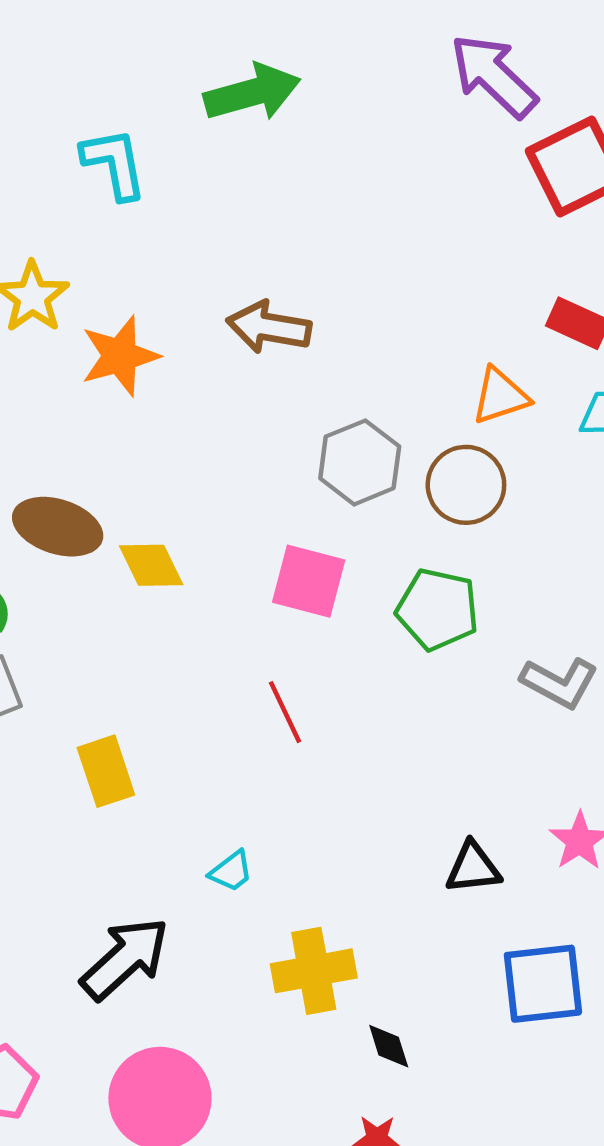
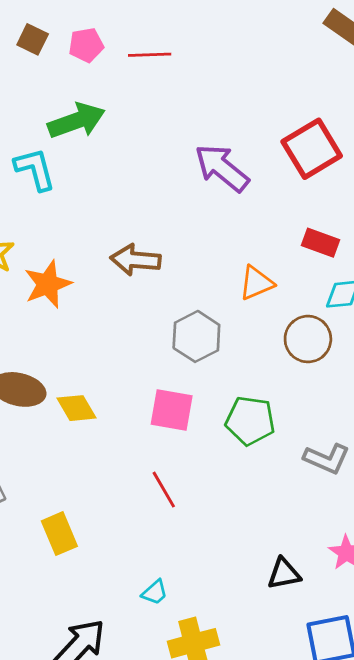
purple arrow: (494, 76) -> (222, 168), moved
green arrow: (252, 93) -> (76, 121), moved
orange triangle: (500, 396) -> (256, 283), moved
brown circle: (466, 485) -> (308, 339), moved
cyan trapezoid: (231, 871) -> (155, 592), moved

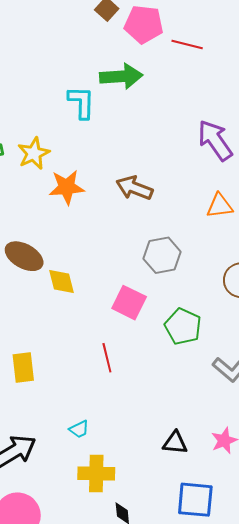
pink pentagon: (86, 45) -> (144, 24), size x1.5
orange triangle: (256, 283) -> (220, 206), moved

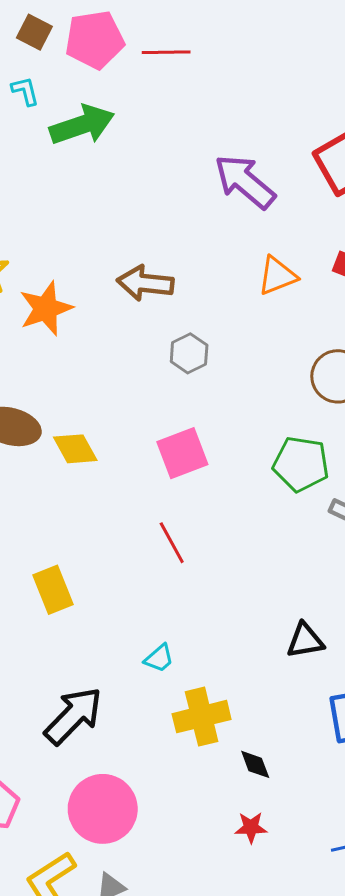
cyan L-shape: (81, 102) -> (25, 91), moved, size x0.6
gray hexagon: (162, 255) -> (189, 353), moved, size x0.7
pink square: (129, 303) -> (182, 453), turned -32
green pentagon: (183, 326) -> (301, 464), moved

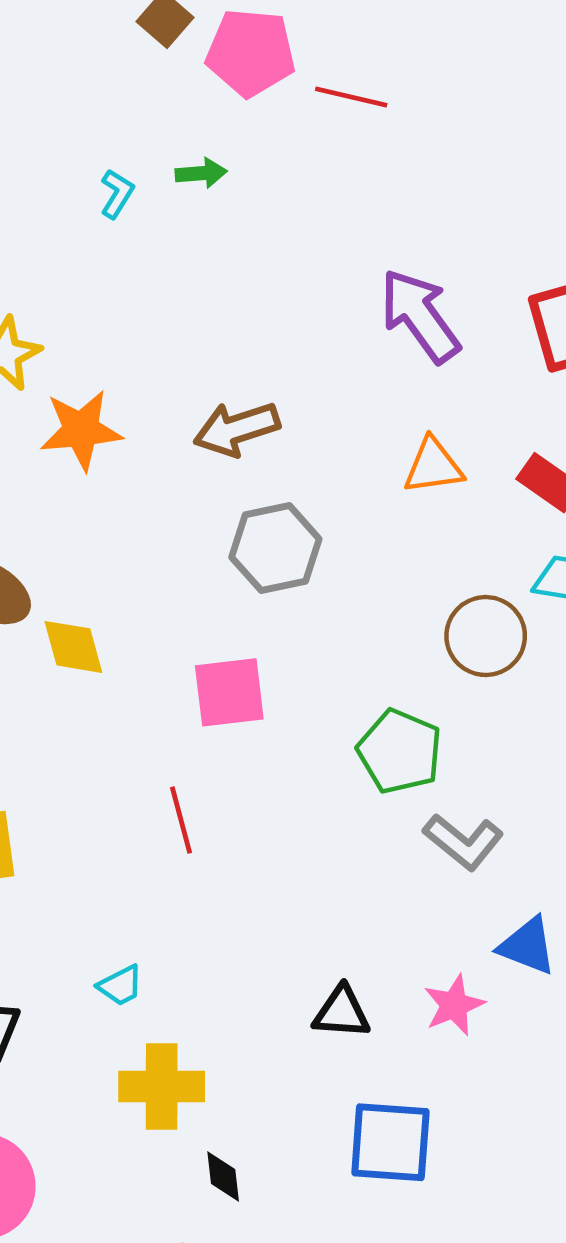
cyan L-shape: (25, 91) -> (117, 194), moved, turned 32
green arrow: (82, 125) -> (201, 173), size x0.5
brown arrow: (145, 283) -> (237, 429), turned -38
gray hexagon: (189, 353) -> (275, 548), size x1.5

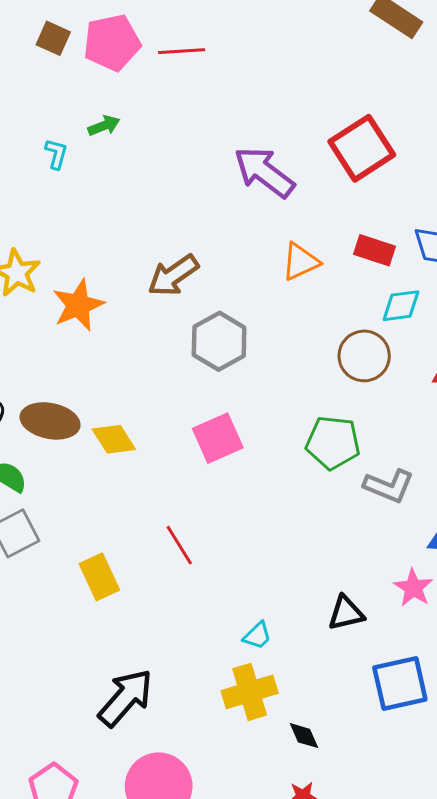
red line: (181, 820) -> (179, 545), moved
cyan trapezoid: (120, 986) -> (257, 636), moved

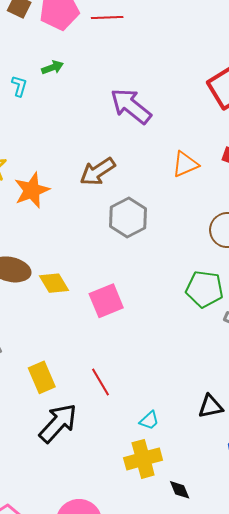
purple arrow: (264, 172) -> (131, 106), moved
pink square: (218, 438) -> (106, 301), moved
red line: (179, 545) -> (100, 382), moved
black arrow: (126, 698) -> (58, 423), moved

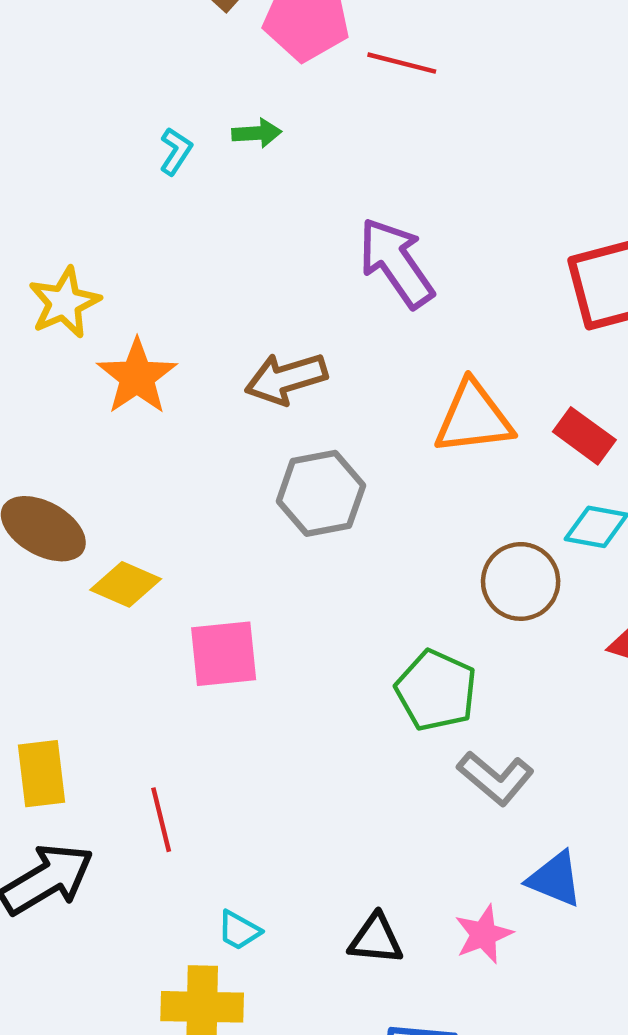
orange triangle: (185, 164) -> (474, 418), size x1.4
orange star: (32, 190) -> (137, 377), turned -30
yellow diamond: (54, 283) -> (126, 584), turned -52
cyan trapezoid: (149, 420) -> (239, 930), turned 55

